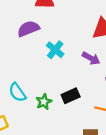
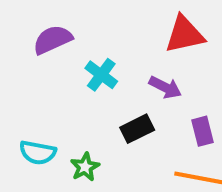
cyan semicircle: (17, 92) -> (38, 153), turned -42
black rectangle: (71, 96) -> (137, 129), moved

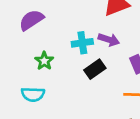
cyan cross: (101, 75) -> (82, 43), moved, turned -36
green star: (85, 167) -> (44, 61), moved

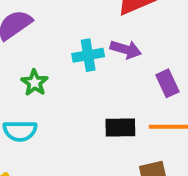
black rectangle: (95, 69) -> (120, 128), moved, turned 36

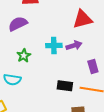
purple arrow: (126, 49) -> (74, 45), turned -42

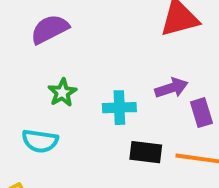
cyan cross: (54, 45) -> (119, 108), moved
purple arrow: (74, 45) -> (171, 88), moved

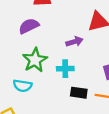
purple arrow: (171, 88) -> (75, 42), moved
green star: (62, 93) -> (35, 60), size x1.6

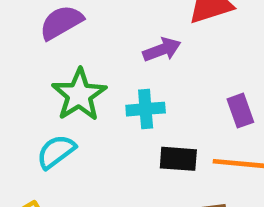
cyan semicircle: (23, 86) -> (56, 152), turned 138

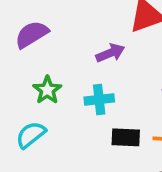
green star: (79, 95) -> (47, 90), size x0.7

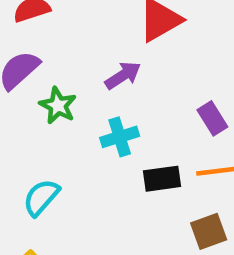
green star: (47, 90) -> (58, 106), moved

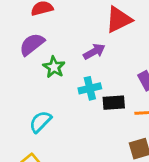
black rectangle: (162, 179) -> (114, 103), moved

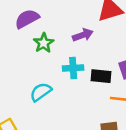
black rectangle: (114, 103) -> (101, 76), moved
cyan semicircle: (40, 122) -> (41, 92), moved

